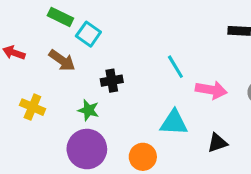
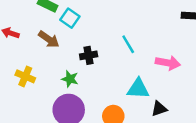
cyan line: (175, 67) -> (128, 44), moved
black triangle: (217, 143) -> (159, 109), moved

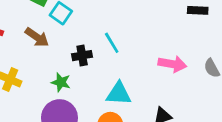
cyan line: (128, 44) -> (112, 43), moved
cyan triangle: (138, 89) -> (119, 94), moved

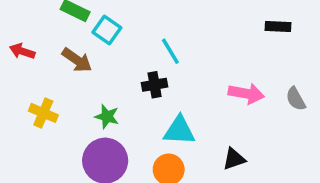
cyan line: (112, 43) -> (170, 51), moved
black cross: (82, 56) -> (155, 85), moved

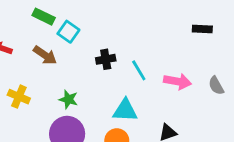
cyan line: (170, 51) -> (139, 70), moved
black cross: (155, 85) -> (106, 59), moved

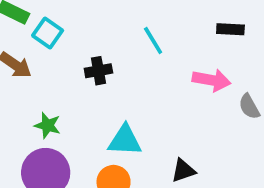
cyan line: (139, 70) -> (153, 41), moved
pink arrow: (177, 81) -> (212, 80), moved

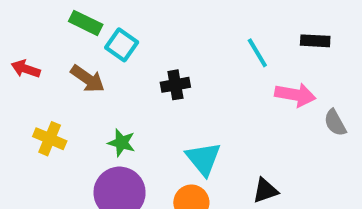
cyan line: (153, 41) -> (257, 53), moved
cyan triangle: (125, 140) -> (203, 159), turned 48

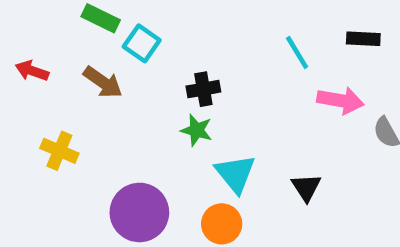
green star: (122, 143) -> (197, 130), moved
black triangle: (265, 191) -> (306, 187), moved, turned -44

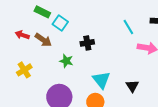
red arrow: (32, 71) -> (22, 35), moved
green star: (197, 130) -> (66, 61), moved
yellow cross: (59, 151) -> (24, 70), turned 35

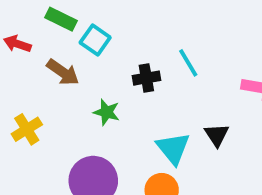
cyan line: (128, 27) -> (188, 63), moved
red arrow: (22, 35) -> (17, 44), moved
black triangle: (132, 86) -> (217, 135), moved

